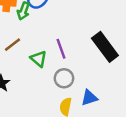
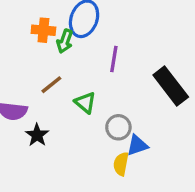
purple line: (61, 49) -> (114, 59), moved, turned 30
blue triangle: (89, 98) -> (137, 145), moved

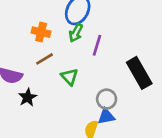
orange cross: (43, 30) -> (41, 32), moved
green arrow: (65, 41) -> (76, 33), moved
gray circle: (118, 127) -> (107, 99), moved

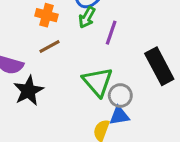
green triangle: (70, 77) -> (98, 82), moved, size x1.5
black star: (28, 97) -> (28, 91), size x1.4

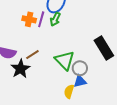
purple line: (111, 33) -> (41, 19), moved
brown line: (50, 47) -> (32, 55), moved

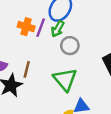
brown line: (32, 55) -> (27, 69), turned -48
gray circle: (80, 68) -> (70, 46), moved

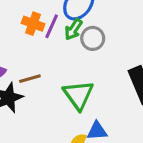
gray circle: (70, 46) -> (93, 38), moved
brown line: (27, 69) -> (30, 79), turned 56

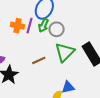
brown line: (30, 79) -> (39, 60), moved
green triangle: (78, 95) -> (65, 52), moved, turned 30

